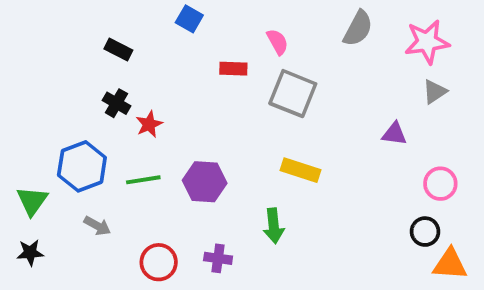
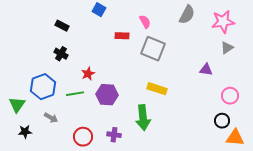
red star: (149, 124) -> (88, 74), moved
green arrow: (274, 226) -> (143, 118), size x1.4
black star: (30, 253) -> (25, 132), moved

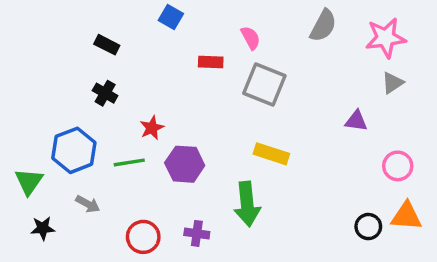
black circle: (222, 121) -> (368, 227), moved
orange triangle: (235, 138) -> (406, 216), moved

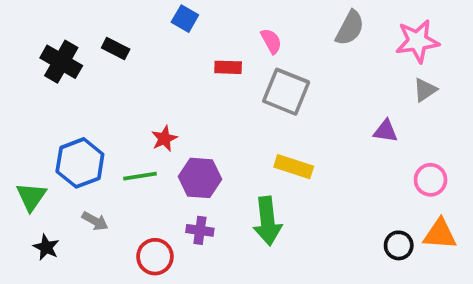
black cross: (105, 93) -> (61, 62), moved, size x1.5
black star: (43, 228) -> (46, 247), turned 30
purple cross: (197, 233) -> (200, 230), moved

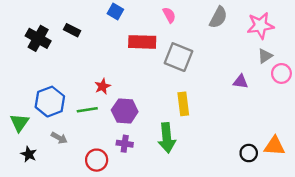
pink semicircle: (271, 41) -> (169, 15), moved
red rectangle: (228, 67) -> (142, 42), size x1.6
yellow rectangle: (294, 167) -> (183, 104), turned 65
pink circle: (431, 180) -> (281, 73), moved

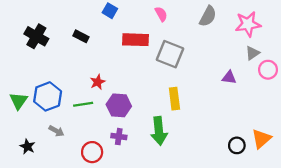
black rectangle: (72, 30) -> (81, 36), moved
green triangle: (19, 123) -> (19, 101), moved
orange triangle: (274, 146) -> (261, 139), turned -45

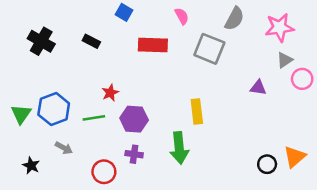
gray square: (170, 54) -> (209, 49), moved

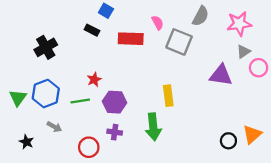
pink semicircle: (182, 16) -> (158, 23), moved
black cross: (41, 41) -> (46, 47), moved, turned 30
black rectangle: (91, 41) -> (92, 30), moved
purple triangle: (258, 88) -> (221, 75), size x1.6

